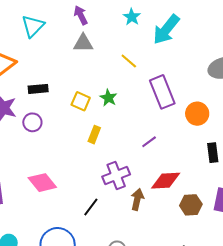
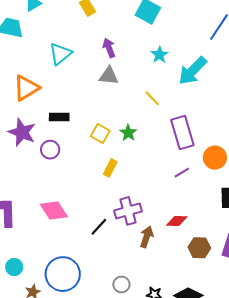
purple line: (149, 142) -> (182, 173), moved
red diamond: (166, 181) -> (177, 221), size x0.7
black line: (91, 207) -> (99, 227), moved

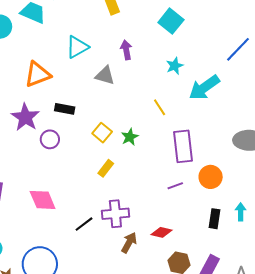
gray triangle: (109, 76) -> (105, 76), moved

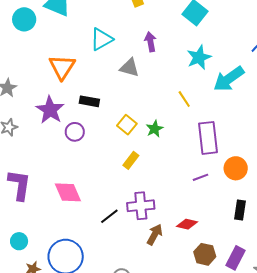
cyan star: (175, 66) -> (199, 57), size x1.4
orange triangle: (38, 74) -> (62, 67), turned -36

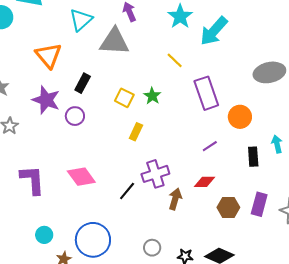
gray triangle: (129, 68) -> (114, 42), size x1.5
black rectangle: (89, 101) -> (83, 83), turned -60
purple line: (200, 177) -> (210, 146), moved

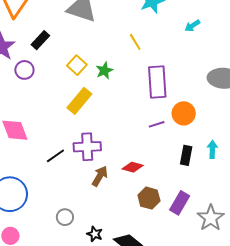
cyan arrow: (214, 31) -> (192, 26), moved, size x0.5
yellow rectangle: (136, 132) -> (79, 101), size x1.5
purple line: (210, 146) -> (157, 124), moved

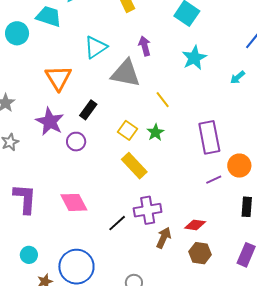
yellow line: (135, 42) -> (163, 100), moved
yellow rectangle: (79, 101) -> (134, 166), turned -76
brown hexagon: (149, 198) -> (200, 253), moved

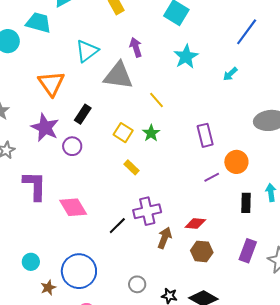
purple rectangle: (209, 137) -> (205, 135), size x0.7
yellow rectangle: (134, 166) -> (132, 167), size x0.6
purple L-shape: (25, 199) -> (35, 186), moved

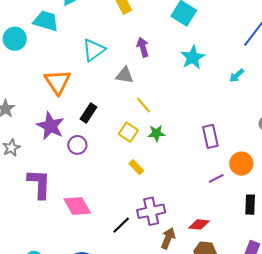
gray triangle: (118, 76) -> (125, 75), size x0.6
yellow line: (157, 100) -> (144, 105), moved
green star: (151, 133) -> (156, 133), turned 30

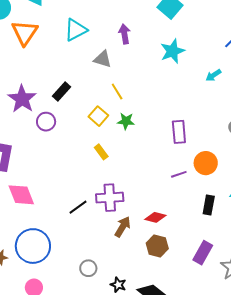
orange triangle: (58, 82) -> (25, 33), moved
pink diamond: (77, 206) -> (21, 195), moved

